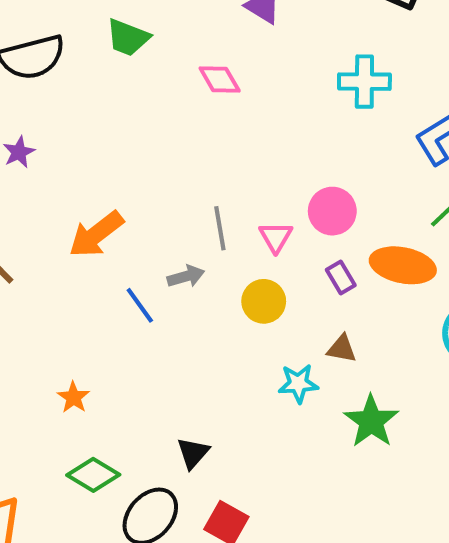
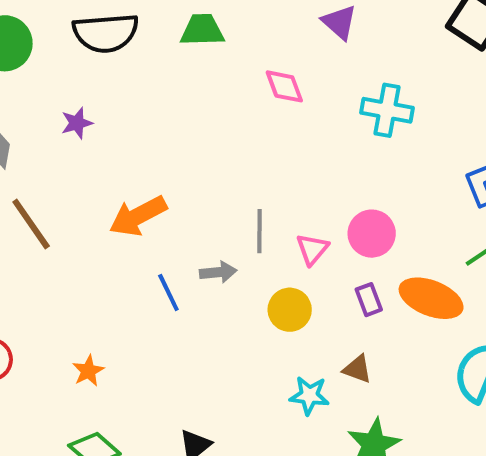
green trapezoid: (128, 38) -> (202, 30), turned 147
cyan cross: (364, 82) -> (387, 110), moved

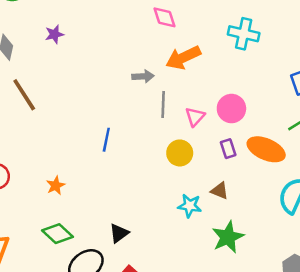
pink diamond: (284, 86) -> (164, 17), moved
orange arrow: (138, 216) -> (183, 58), moved
gray arrow: (218, 272) -> (143, 76), moved
blue line: (168, 293) -> (106, 140), turned 35

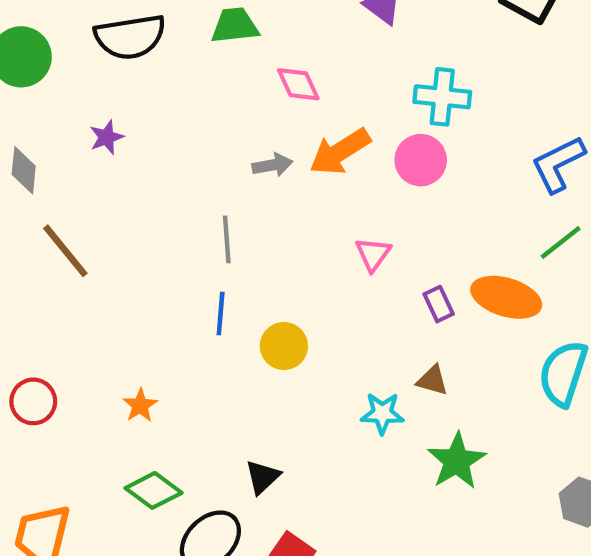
gray arrow: (143, 76) -> (272, 165), moved
gray line: (163, 104) -> (227, 239), moved
pink circle: (231, 109) -> (421, 160), moved
yellow circle: (180, 153) -> (284, 346), moved

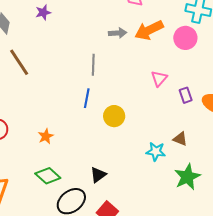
purple rectangle: (439, 304) -> (186, 95), moved

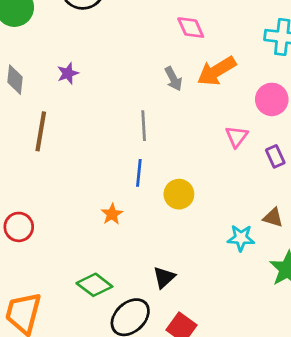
purple star: (43, 12) -> (68, 73), moved
gray arrow: (118, 33) -> (173, 79), turned 72
pink circle: (185, 38) -> (272, 99), moved
brown line: (19, 62) -> (41, 131), turned 48
orange star: (46, 136) -> (112, 214), moved

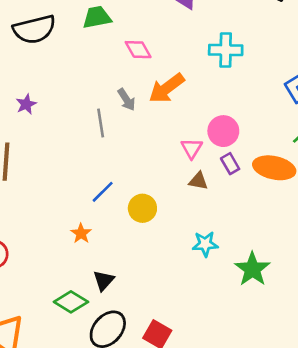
pink circle: (272, 99) -> (223, 131), moved
gray line: (144, 126) -> (101, 123), moved
blue line: (139, 173) -> (103, 192), turned 45
brown triangle: (273, 218) -> (198, 181), moved
black triangle: (164, 277) -> (104, 281), moved

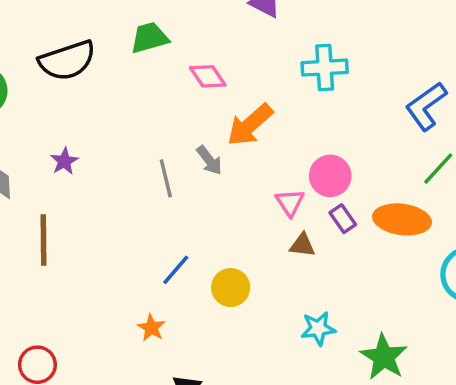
gray arrow: (127, 100) -> (209, 160), moved

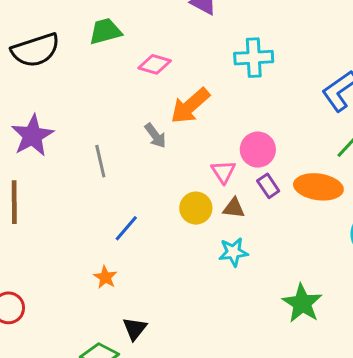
pink diamond: (208, 76) -> (155, 64), turned -40
purple star: (64, 161) -> (32, 136), size x1.8
gray line: (166, 178) -> (100, 161), moved
yellow circle: (231, 288) -> (196, 208), moved
cyan star: (318, 328) -> (233, 252), moved

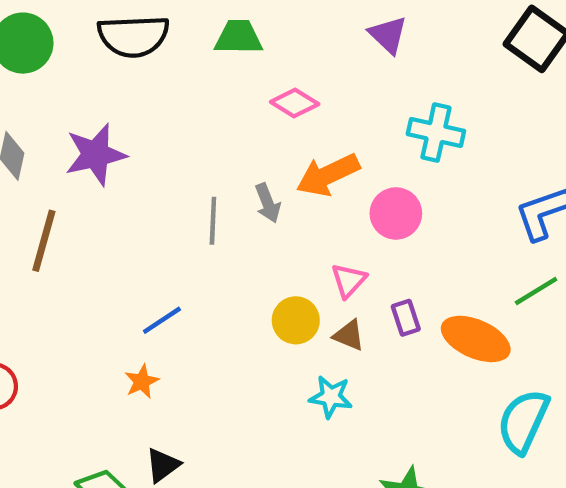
pink circle: (258, 150) -> (396, 213), moved
gray line: (100, 161) -> (213, 221), moved
blue line: (126, 228) -> (162, 320), moved

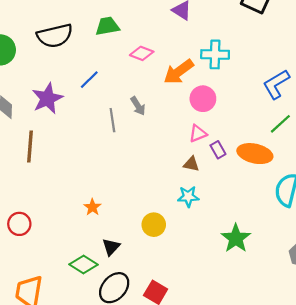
orange arrow: (328, 175) -> (179, 72), moved
pink triangle: (349, 280) -> (198, 134), moved, turned 36
blue line: (162, 320) -> (89, 80), moved
yellow circle: (296, 320) -> (154, 225), moved

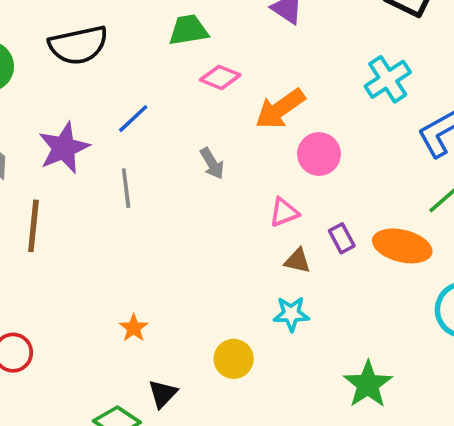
green trapezoid: (107, 26) -> (188, 30), moved
cyan cross: (215, 54) -> (388, 79), moved, turned -36
gray line: (112, 120) -> (126, 188), moved
pink triangle: (198, 134) -> (284, 212), moved

